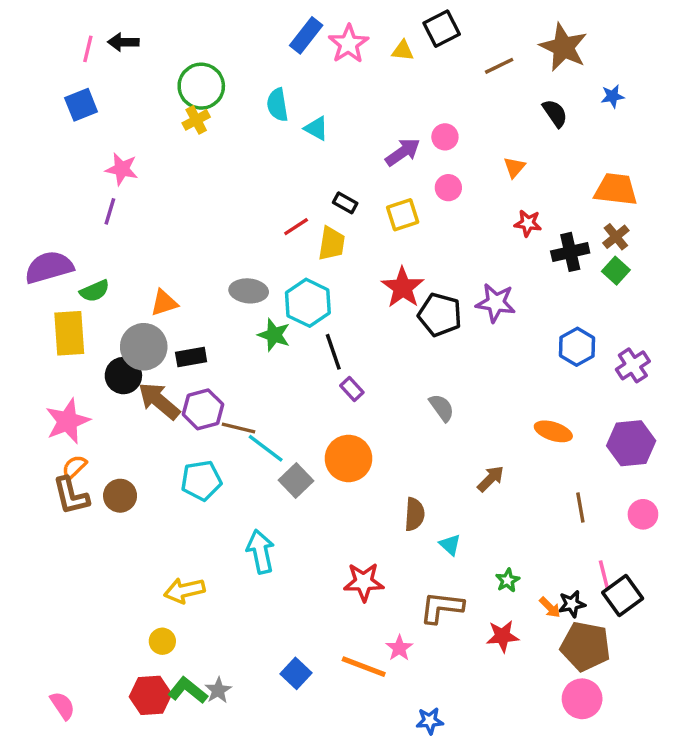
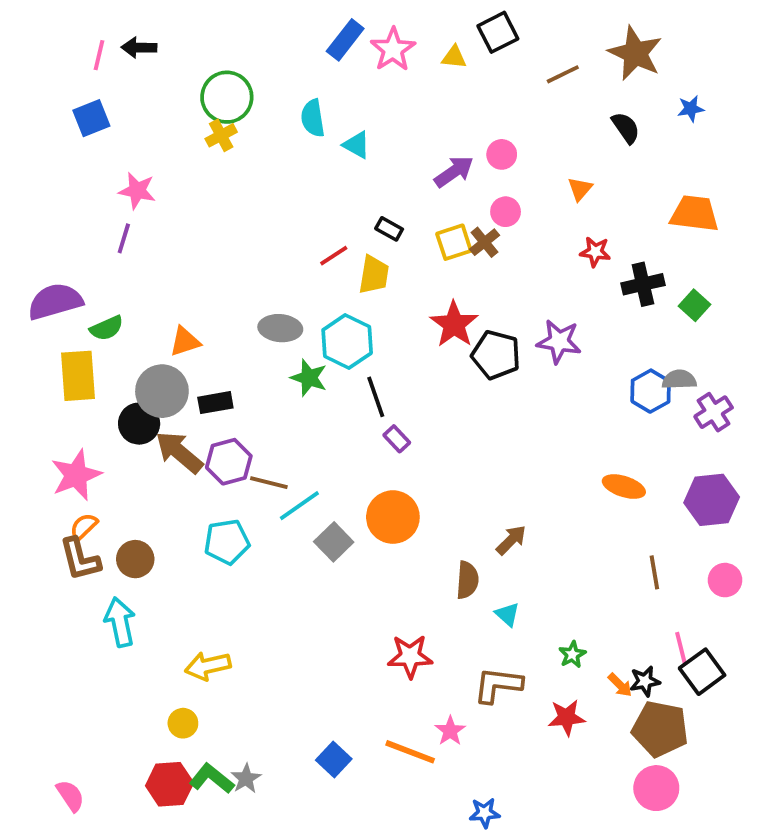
brown cross: (616, 237) -> (485, 242), moved
gray semicircle: (442, 408) -> (679, 380), moved, turned -56
cyan line: (266, 448) -> (299, 506), turned -72
brown arrow: (491, 479) -> (511, 540), moved
cyan arrow: (260, 552) -> (120, 622), moved

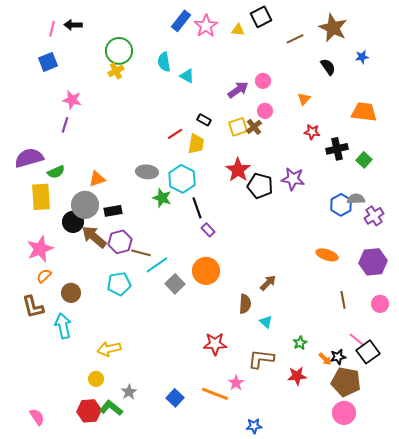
brown L-shape: (80, 559) -> (33, 307), moved
pink line: (681, 649) -> (357, 340), turned -36
gray star: (246, 779) -> (129, 392), moved

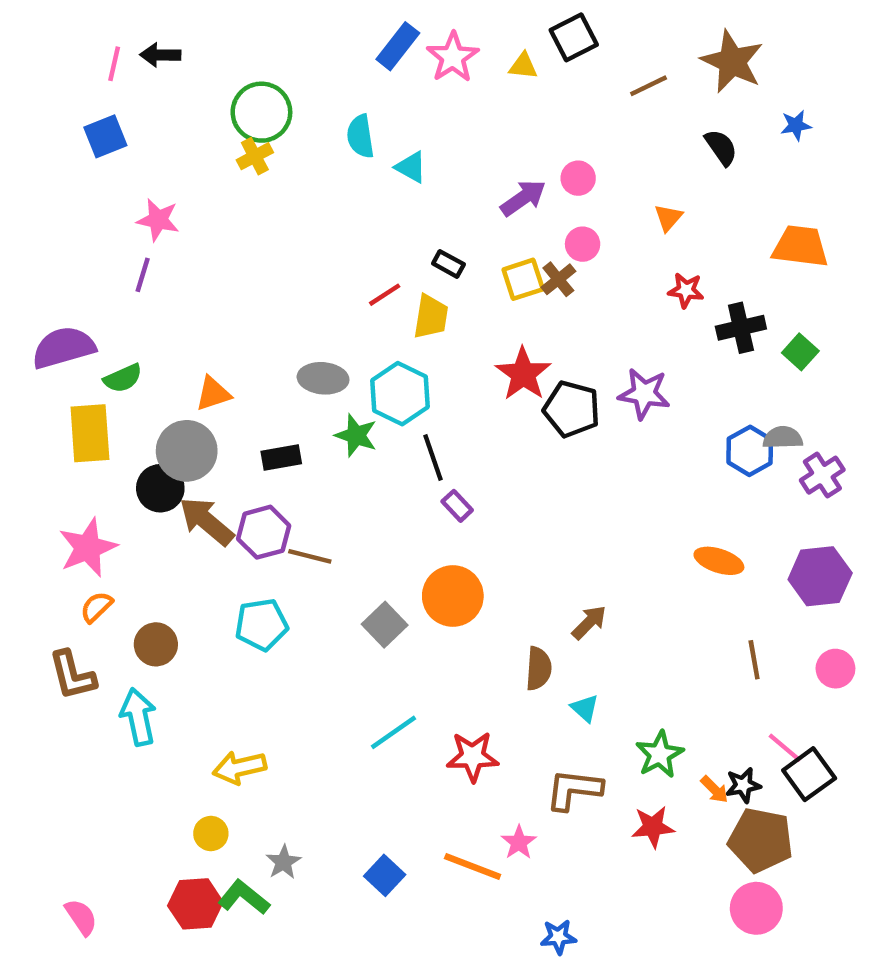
black rectangle: (113, 211) -> (281, 457), moved
cyan line: (157, 265) -> (393, 732), moved
green star: (300, 343) -> (660, 754), size x1.5

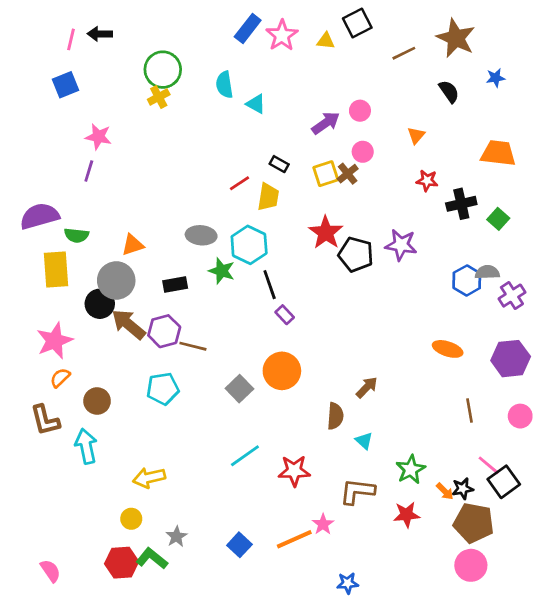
green semicircle: (123, 378) -> (76, 235), turned 30
orange line: (473, 867) -> (294, 539), turned -45

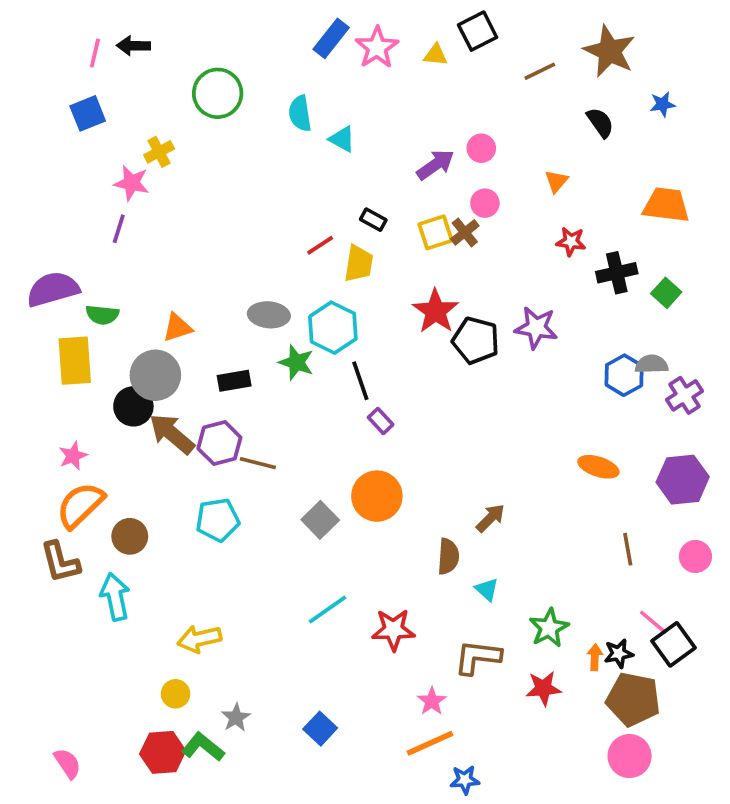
yellow cross: (159, 97) -> (159, 152), moved
pink star: (55, 341) -> (73, 456), size x0.6
orange semicircle: (60, 378) -> (80, 505), size x1.8
orange arrow: (445, 491) -> (595, 657), turned -132
orange line: (294, 539) -> (430, 743), moved

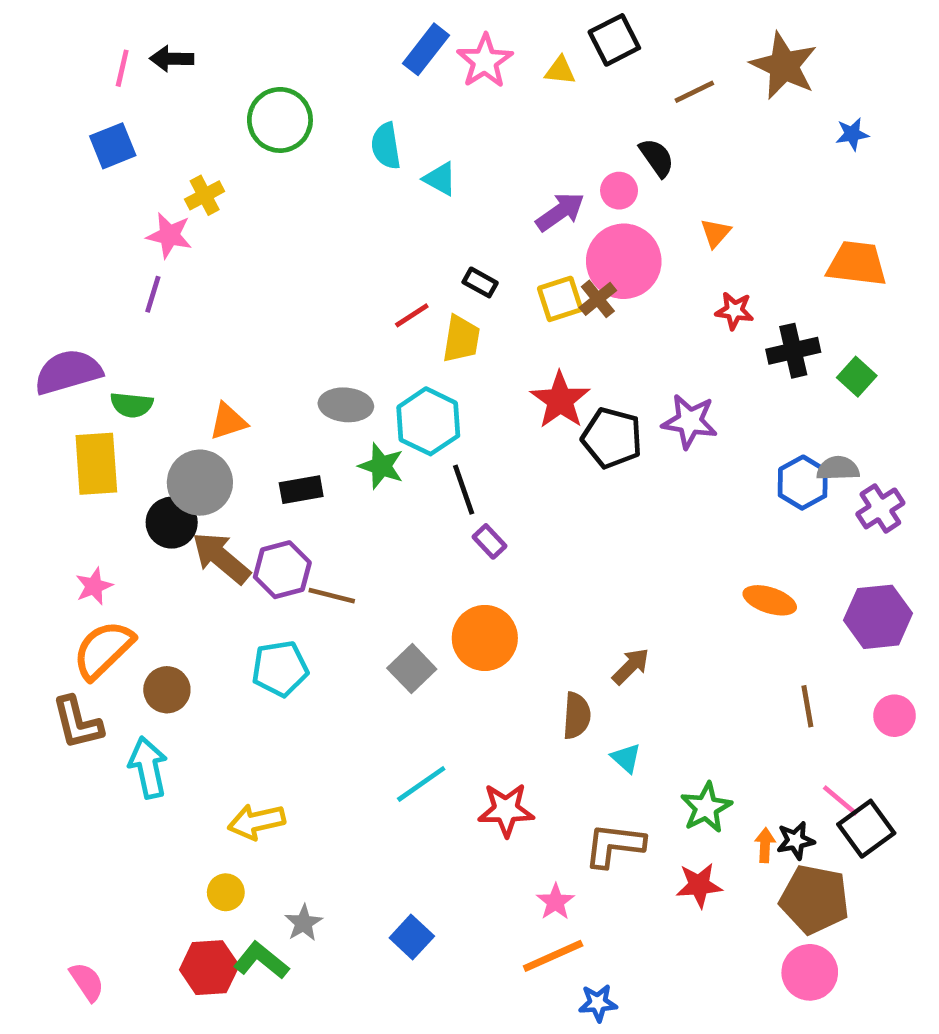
black semicircle: (600, 123) -> (657, 158), moved
pink circle: (485, 203) -> (624, 261), size x2.0

